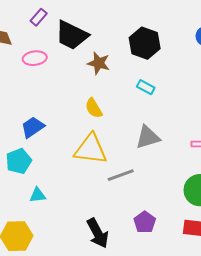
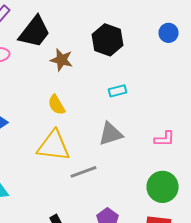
black trapezoid: (72, 35) -> (34, 32), turned -78
cyan rectangle: (146, 87) -> (118, 91), moved, turned -42

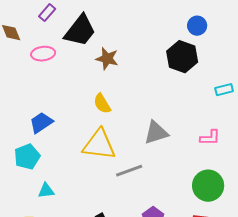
blue circle: (168, 33) -> (197, 26), moved
black hexagon: (108, 40) -> (182, 57), moved
cyan rectangle: (118, 91) -> (224, 90), moved

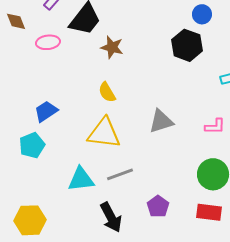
gray line: (129, 171) -> (120, 174), moved
cyan triangle: (46, 191) -> (81, 179), moved, size x1.6

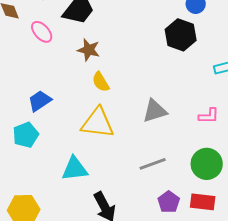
pink ellipse: (48, 42) -> (42, 32), turned 55
brown star: (112, 47) -> (89, 50), moved
gray line: (120, 174) -> (153, 164), moved
purple pentagon: (158, 206) -> (169, 202), moved

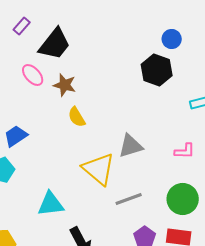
pink ellipse: (42, 32) -> (33, 75), moved
yellow triangle: (98, 123) -> (99, 169), moved, turned 33

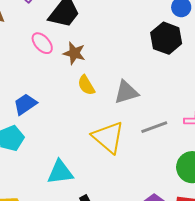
gray triangle: (131, 146) -> (126, 92), moved
gray line: (129, 199) -> (154, 127), moved

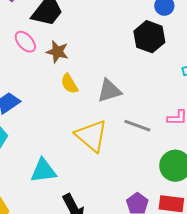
gray line: (154, 127) -> (137, 126), turned 40

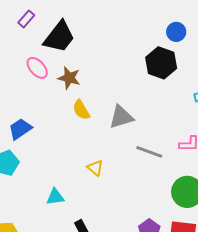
yellow triangle: (91, 136) -> (95, 168), moved, size x0.5
cyan triangle: (43, 171) -> (55, 197), size x0.7

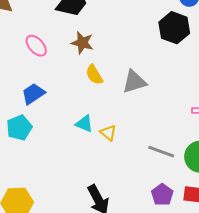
pink ellipse: (37, 68) -> (36, 46), moved
gray line: (149, 152) -> (161, 152), moved
cyan triangle: (55, 197) -> (84, 124), moved, turned 30

